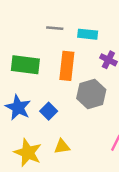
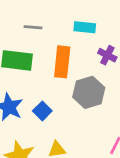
gray line: (55, 28) -> (33, 27), moved

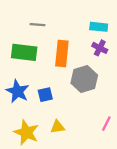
cyan rectangle: (85, 27) -> (99, 27), moved
blue square: (42, 111) -> (45, 95), turned 32

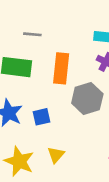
yellow triangle: (58, 127) -> (56, 155), turned -40

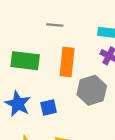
gray line: (32, 34) -> (55, 25), moved

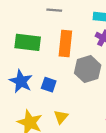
blue square: (49, 108) -> (49, 85), turned 32

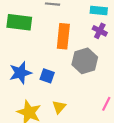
green rectangle: (28, 42) -> (19, 22), moved
blue star: (21, 81) -> (20, 73), turned 30

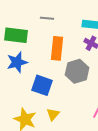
blue star: (20, 73) -> (17, 62), moved
blue square: (47, 76) -> (42, 85), size x1.5

